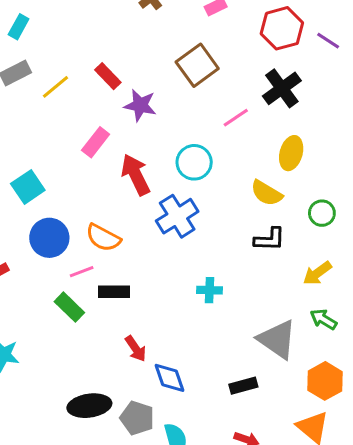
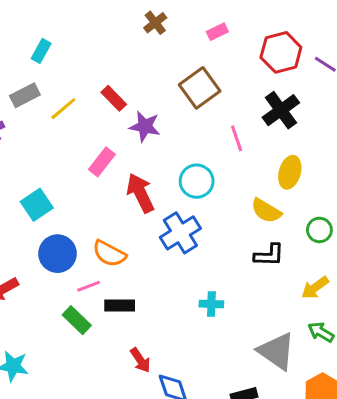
cyan rectangle: (19, 27) -> (41, 51), moved
pink line: (236, 118) -> (237, 138), turned -75

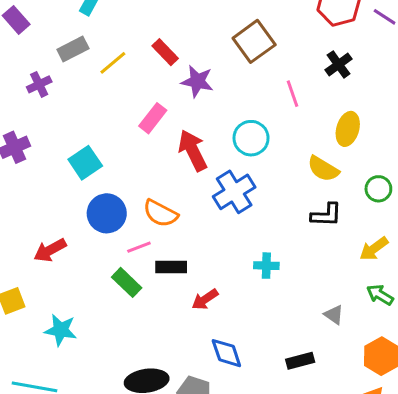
black cross: (281, 110) -> (339, 64), size x0.7
gray triangle: (277, 351) -> (334, 315), size x0.5
red arrow: (140, 360) -> (205, 299), moved, turned 90

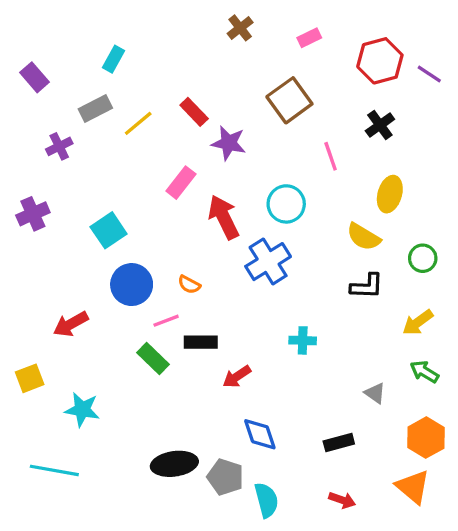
orange semicircle: (160, 213) -> (189, 285), size x0.6

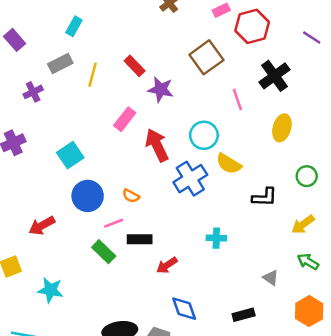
red hexagon: (380, 61) -> (252, 26), moved
yellow line: (138, 123) -> (93, 75), turned -35
black cross: (380, 125) -> (274, 76), size x1.4
yellow semicircle: (363, 237) -> (229, 164), moved

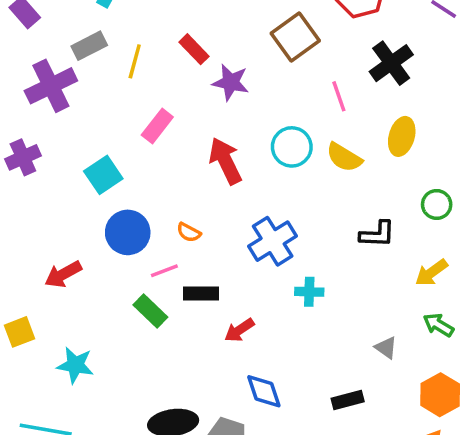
purple cross: (33, 92) -> (51, 86), size x1.8
pink rectangle: (125, 119) -> (157, 126), moved
yellow semicircle: (229, 164) -> (344, 157), moved
blue cross: (190, 179) -> (273, 241), moved

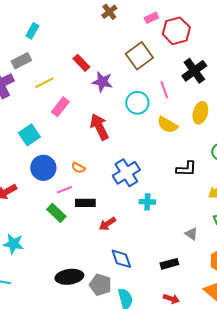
yellow line: (135, 61) -> (44, 83), moved, turned 48
cyan circle: (292, 147) -> (137, 103), moved

